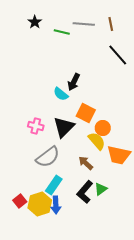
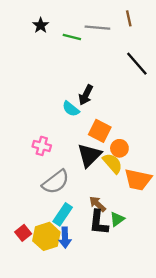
brown line: (111, 24) -> (129, 18), moved
black triangle: (64, 127) -> (89, 155), moved
brown arrow: (86, 163) -> (97, 204), moved
black L-shape: (85, 192) -> (99, 223), turned -35

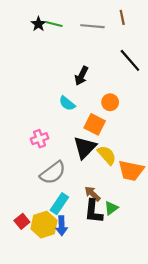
green line: (72, 37) -> (54, 24), moved
black arrow: (86, 95) -> (81, 76), moved
pink cross: (42, 146) -> (40, 139), turned -35
orange circle: (119, 148) -> (110, 102), moved

